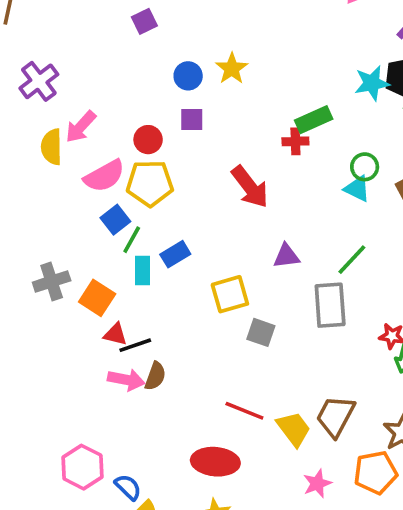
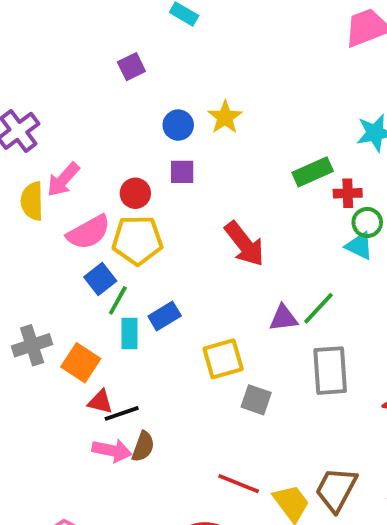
red cross: (295, 141) -> (348, 193), moved
green line: (352, 260) -> (319, 308), moved

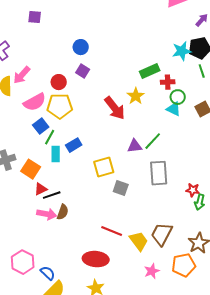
purple square: (131, 67) -> (35, 17), moved, turned 32
yellow star: (225, 117) -> (136, 96), moved
purple square: (182, 172) -> (83, 71), turned 32
red triangle: (100, 402) -> (41, 189), turned -40

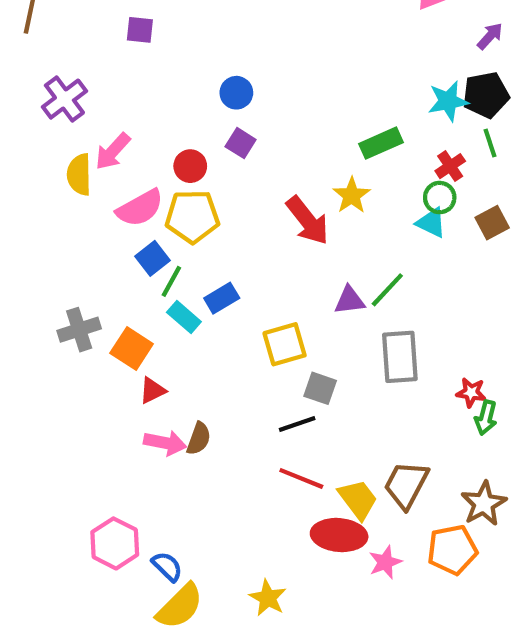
red cross: (168, 82) -> (450, 166), moved, turned -32
cyan rectangle: (56, 154) -> (184, 317), turned -49
black line: (52, 195) -> (297, 424), moved
red ellipse: (96, 259) -> (339, 535), moved

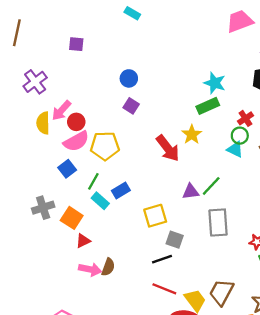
cyan star: (448, 101) -> (215, 83), moved, turned 30
red circle: (190, 166) -> (76, 122), moved
blue square: (153, 258) -> (67, 169), moved

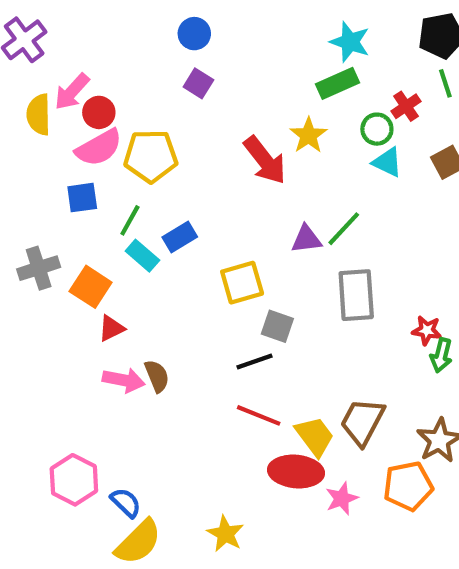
green circle: (240, 136) -> (377, 129), moved
blue square: (67, 169) -> (82, 198), turned 30
brown semicircle: (108, 267) -> (157, 376), turned -42

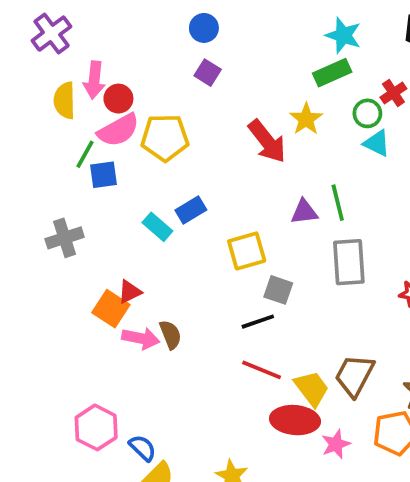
pink arrow: (72, 92) -> (94, 80), turned -36
green line: (130, 220) -> (85, 154), moved
green line: (344, 229) -> (338, 203), turned -57
orange square: (91, 287) -> (111, 309), moved

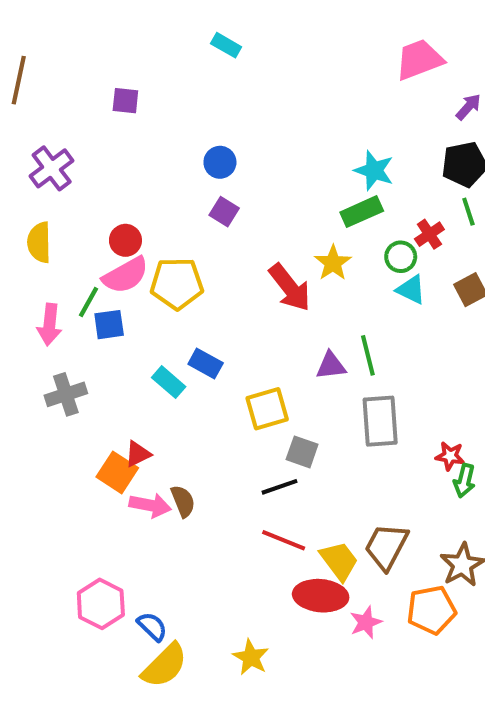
pink arrow: (94, 80) -> (49, 325), moved
yellow semicircle: (65, 100) -> (39, 242), moved
blue rectangle: (191, 210) -> (206, 364), turned 60

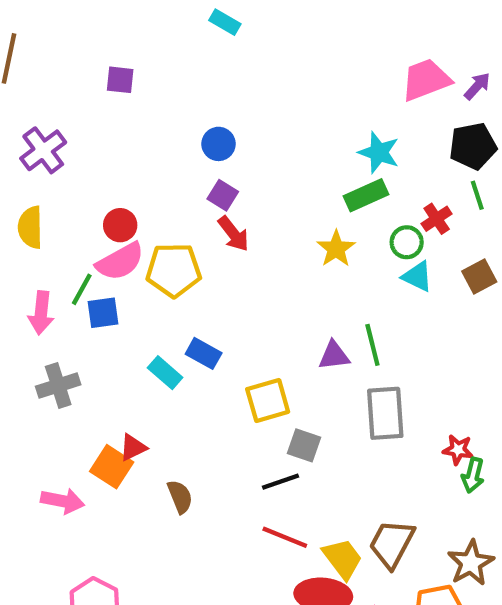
pink trapezoid: (419, 60) -> (426, 80), moved
red arrow: (290, 288) -> (233, 234), moved, size x0.7
pink arrow: (150, 505) -> (62, 501), moved

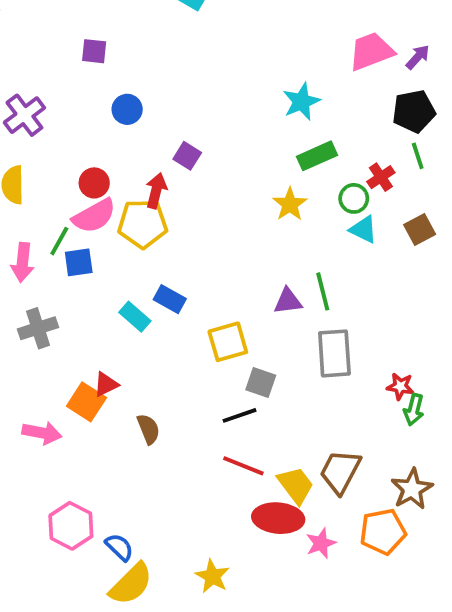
blue circle: (219, 144) -> (127, 109), moved
cyan star: (379, 152) -> (301, 102), moved, turned 30
red arrow: (233, 234) -> (156, 191), moved, turned -128

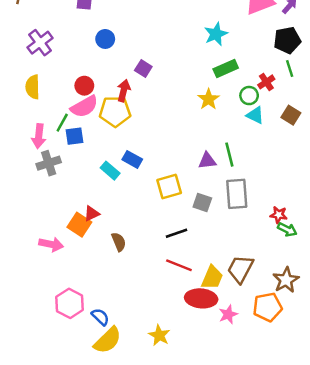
brown square: (420, 229) -> (291, 115), turned -30
gray cross: (38, 328) -> (49, 163), moved
gray square: (261, 382) -> (202, 203), moved
green arrow: (414, 410) -> (287, 230), turned -78
yellow trapezoid: (296, 485) -> (212, 278), turned 60

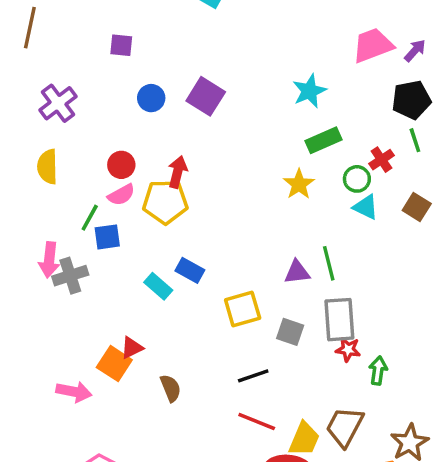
purple square: (143, 68) -> (206, 96), moved, size x1.5
pink semicircle: (84, 107) -> (121, 195), size x0.7
pink arrow: (39, 136) -> (49, 260), moved
red star: (279, 215) -> (348, 349), moved
green arrow: (287, 230) -> (378, 371), moved, turned -108

